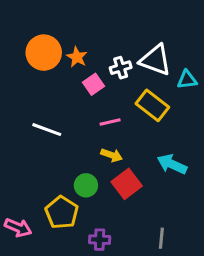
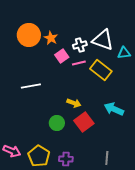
pink line: (110, 122) -> (79, 63), moved
white line: (47, 130) -> (31, 86), turned -30
yellow pentagon: (62, 212) -> (39, 156), moved

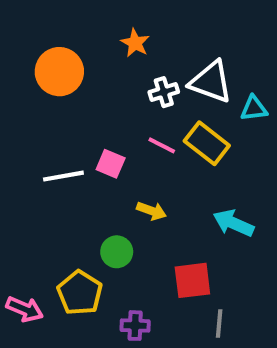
orange star: (51, 38) -> (135, 43), moved
pink square: (62, 56) -> (111, 164), moved, turned -32
pink line: (79, 63) -> (162, 145), moved, turned 40
red square: (84, 122) -> (192, 280), moved, turned 30
yellow pentagon: (39, 156) -> (80, 293), moved

